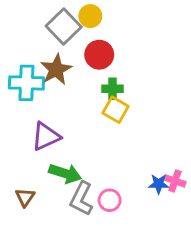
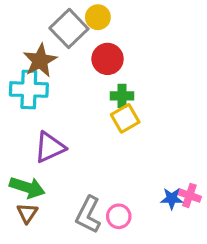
brown star: (56, 70) -> (40, 61), moved
yellow square: (116, 110) -> (125, 118), turned 30
green arrow: (65, 173) -> (27, 187), moved

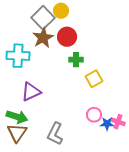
brown star: (40, 61) -> (43, 38), moved
yellow square: (125, 118) -> (94, 79), moved
brown triangle: (27, 213) -> (17, 133), size x1.5
pink circle: (119, 216) -> (94, 115), moved

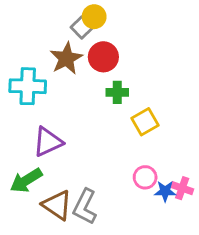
gray square: (43, 18) -> (82, 28), moved, size x0.6
green arrow: (17, 117) -> (26, 180), turned 130
brown triangle: (17, 133) -> (57, 205), moved, turned -30

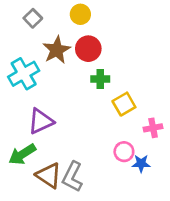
gray square: (82, 28) -> (33, 18), moved
cyan cross: (28, 86) -> (24, 74), turned -32
pink cross: (182, 188) -> (153, 128), moved, turned -30

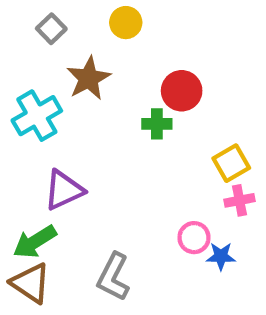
red circle: (88, 49) -> (182, 91), moved
yellow square: (124, 104) -> (231, 163), moved
brown triangle: (49, 175) -> (31, 283), moved

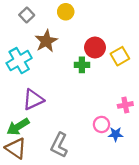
yellow square: (231, 163) -> (120, 56), moved

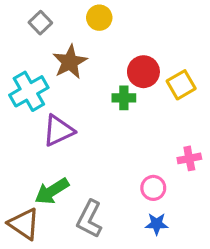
purple triangle: (33, 100) -> (58, 131), moved
green arrow: (18, 127) -> (52, 191), moved
blue star: (116, 134) -> (157, 224), moved

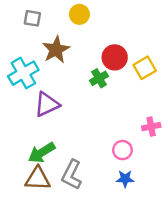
gray square: (40, 23) -> (32, 18), turned -36
green cross: (124, 98) -> (99, 78), turned -30
brown triangle: (24, 224) -> (38, 179), moved, turned -32

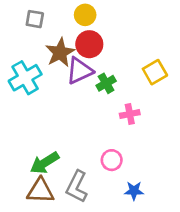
red circle: (115, 57) -> (89, 44), moved
purple triangle: (47, 104) -> (80, 71), moved
pink cross: (151, 127) -> (130, 114), moved
pink circle: (122, 150) -> (112, 160), moved

